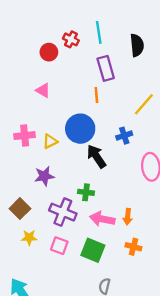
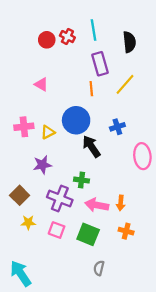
red circle: (49, 52) -> (47, 40), moved
yellow line: (144, 104) -> (125, 84), moved

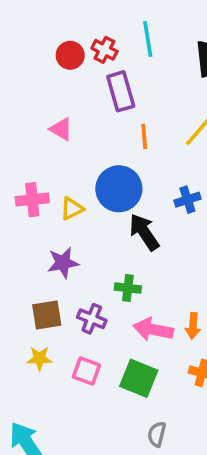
purple rectangle: (100, 64) -> (121, 91), moved
brown square: (20, 195) -> (47, 315), moved, turned 36
purple cross: (60, 199) -> (92, 319), size x0.7

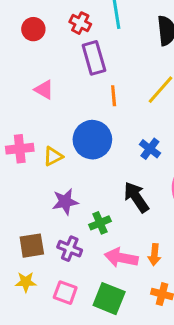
red circle: (70, 55) -> (33, 29), moved
blue cross: (187, 200) -> (150, 149), turned -35
black arrow: (144, 232) -> (136, 197), moved
purple star: (63, 263) -> (65, 202), moved
green cross: (128, 288) -> (100, 223), turned -30

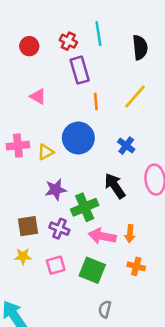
green cross: (100, 223) -> (85, 207), size x1.5
pink square: (65, 293) -> (56, 265), turned -36

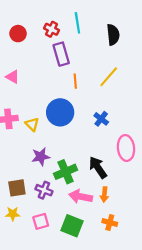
pink triangle: (38, 96) -> (13, 77), moved
yellow triangle: (46, 152) -> (32, 124), turned -48
black arrow: (115, 186) -> (98, 167), moved

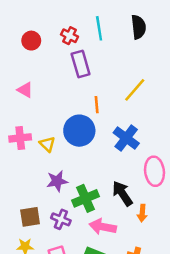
black semicircle: (113, 35) -> (138, 27), moved
orange line: (75, 81) -> (97, 105), moved
blue cross: (101, 119) -> (126, 138), size x1.5
orange arrow: (104, 194) -> (142, 213), moved

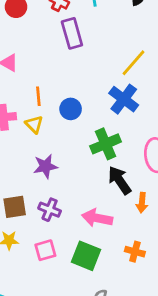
orange line: (97, 105) -> (38, 96), moved
blue circle: (79, 131) -> (71, 109), size x0.6
blue cross: (126, 138) -> (124, 99), moved
green cross: (85, 198) -> (106, 144), moved

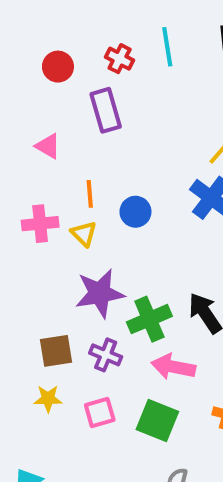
purple rectangle: (72, 33) -> (106, 110), moved
green cross: (106, 144) -> (149, 319), moved
purple star: (45, 166) -> (100, 293), size x1.4

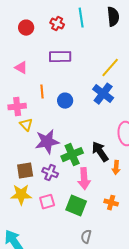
purple rectangle: (106, 110) -> (60, 57), moved, turned -75
yellow triangle: (84, 234) -> (26, 125), moved
pink arrow: (173, 367) -> (84, 179), turned -105
yellow star: (48, 399) -> (21, 195), size x1.5

